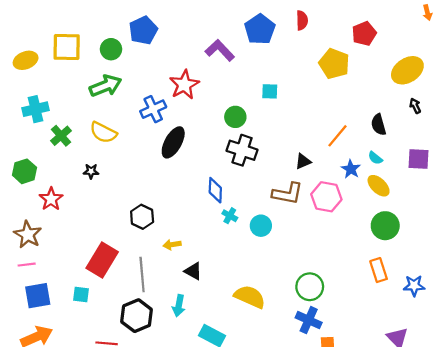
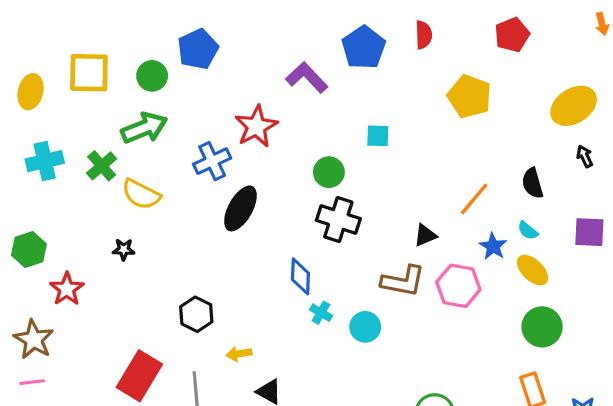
red pentagon: (364, 34) -> (512, 35), moved
yellow ellipse: (26, 60) -> (31, 92), turned -55
green cross: (61, 136) -> (102, 166), moved

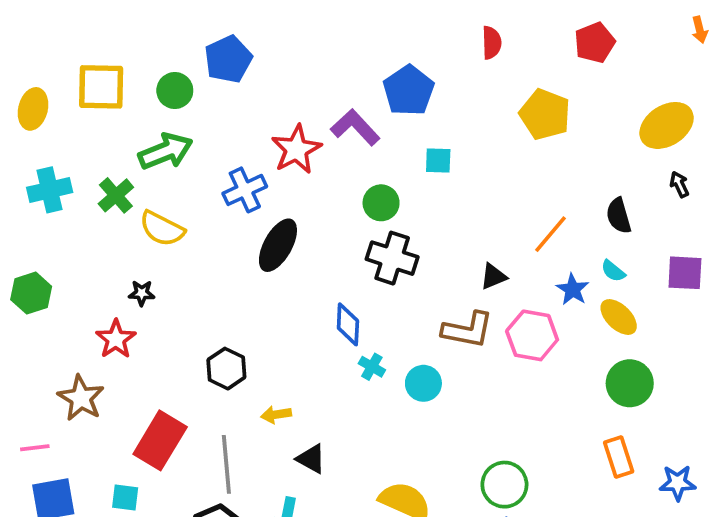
blue pentagon: (364, 47) -> (409, 90), moved
purple L-shape: (307, 77) -> (355, 127), moved
red star: (67, 289) -> (116, 339), moved
brown star: (34, 339) -> (81, 398), moved

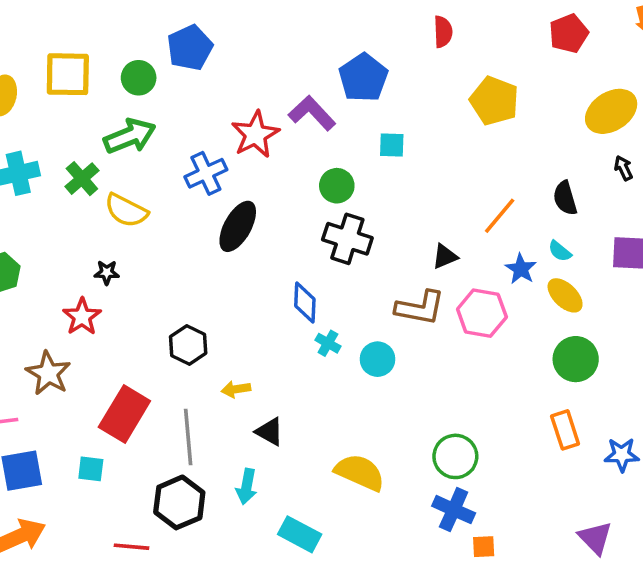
red pentagon: (595, 43) -> (569, 33), moved

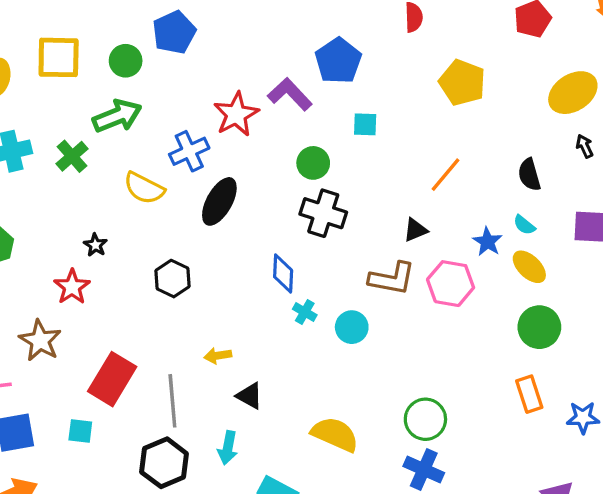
yellow semicircle: (126, 210) -> (144, 188), moved
orange line: (500, 216) -> (446, 175), moved
black star: (107, 272) -> (95, 245), turned 30
black hexagon: (188, 345) -> (172, 279), moved

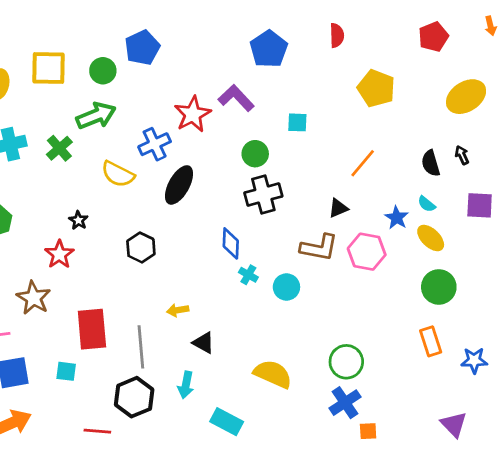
blue pentagon: (338, 61) -> (269, 49), moved
black arrow: (585, 146) -> (462, 155), moved
black cross: (323, 213) -> (263, 194), turned -33
red rectangle: (112, 379) -> (92, 329), turned -36
blue cross: (424, 470) -> (345, 403), turned 32

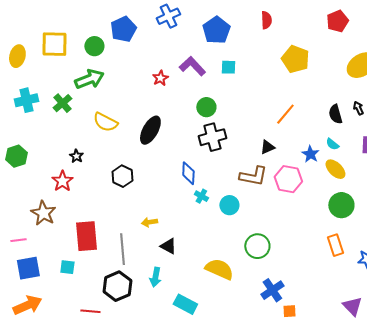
red star: (193, 114) -> (160, 78), size x0.6
cyan square: (297, 122) -> (228, 67), moved
blue cross: (155, 144) -> (168, 16), moved
green circle: (346, 362) -> (257, 246), moved

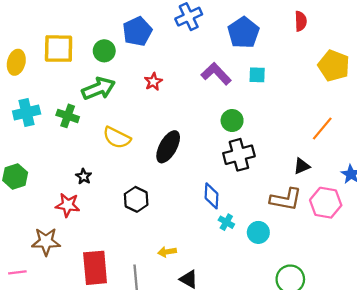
red star: (160, 78) -> (153, 82), moved
green cross: (62, 103) -> (68, 116), turned -30
red star: (62, 181) -> (68, 205), turned -30
brown star: (43, 213) -> (46, 242), turned -30

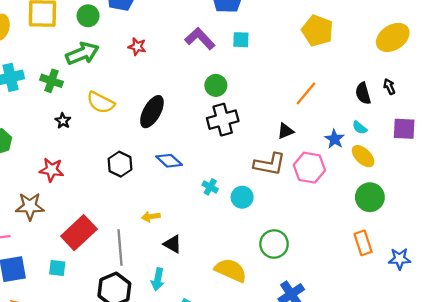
red star: (153, 82) -> (137, 47), turned -30
black star: (84, 176) -> (63, 121), moved
blue diamond: (212, 196) -> (169, 161), moved, turned -50
red rectangle: (95, 268) -> (79, 233), turned 52

